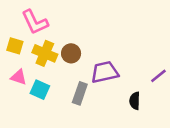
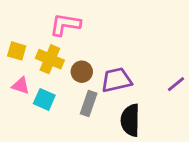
pink L-shape: (35, 22) -> (65, 25), moved, turned 124
brown circle: (71, 53) -> (82, 72), moved
black semicircle: (135, 101) -> (130, 120), moved, size x1.6

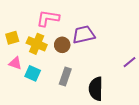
yellow square: (17, 51) -> (12, 38), turned -32
brown circle: (82, 72) -> (62, 45), moved
purple trapezoid: (116, 80) -> (84, 35), moved

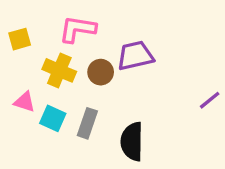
yellow square: (12, 38) -> (20, 39), moved
gray rectangle: (65, 76) -> (87, 123), moved
black semicircle: (96, 89) -> (132, 142), moved

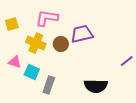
gray rectangle: (87, 123) -> (49, 85), moved
black semicircle: (132, 142) -> (96, 86), moved, turned -90

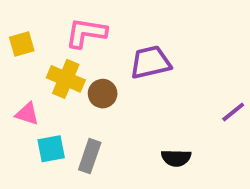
brown circle: (61, 44) -> (103, 94), moved
cyan square: (32, 72) -> (51, 149), moved, turned -35
black semicircle: (96, 86) -> (176, 158), size x0.7

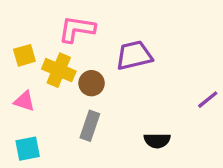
yellow square: (22, 44) -> (24, 55), moved
cyan square: (51, 149) -> (28, 149), moved
gray rectangle: (90, 156) -> (90, 126), moved

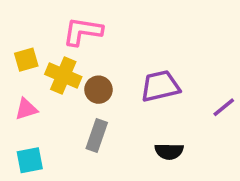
purple trapezoid: (134, 55) -> (160, 86), moved
pink triangle: (24, 101) -> (26, 109), turned -35

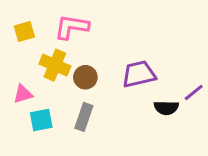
yellow square: (26, 60) -> (24, 31), moved
black semicircle: (169, 151) -> (166, 108), moved
cyan square: (30, 160) -> (41, 120), moved

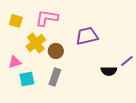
yellow square: (24, 31) -> (16, 21), turned 32
yellow cross: (55, 65) -> (36, 43), turned 30
purple trapezoid: (139, 74) -> (87, 36), moved

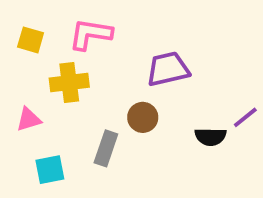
yellow cross: (36, 43) -> (69, 83), turned 30
brown circle: (56, 51) -> (143, 117), moved
cyan square: (27, 79) -> (50, 170), moved

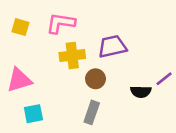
yellow cross: (69, 83) -> (72, 56), moved
pink triangle: (29, 119) -> (19, 80), size x1.5
gray rectangle: (106, 148) -> (92, 112), moved

